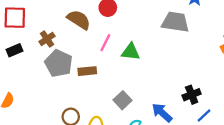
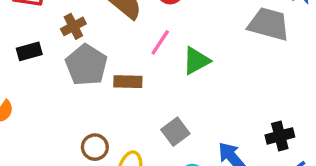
black rectangle: (14, 50) -> (29, 51), moved
green triangle: (131, 52) -> (196, 61), turned -42

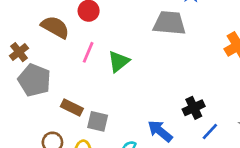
brown rectangle: (128, 82) -> (72, 107), moved, turned 35
gray square: (175, 132) -> (98, 121), moved, turned -30

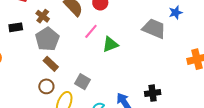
brown cross: (19, 52) -> (43, 16), turned -32
brown rectangle: (72, 107) -> (51, 64), moved

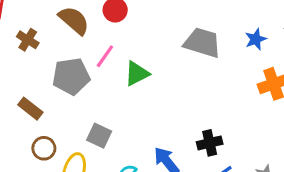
blue star: (176, 13) -> (256, 39), moved
gray pentagon: (47, 39) -> (71, 76), moved, turned 30
brown rectangle: (51, 64) -> (30, 109), moved

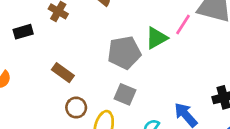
pink line: (105, 56) -> (183, 24), moved
gray pentagon: (71, 76) -> (124, 53), moved

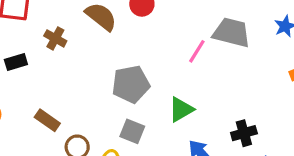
green triangle: (156, 38) -> (181, 109), moved
brown rectangle: (63, 73) -> (47, 120), moved

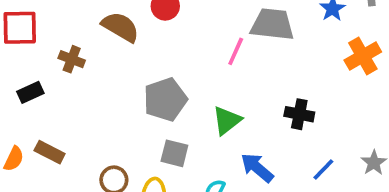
brown rectangle: (47, 120) -> (50, 152), moved
black cross: (244, 133) -> (299, 114), moved, turned 35

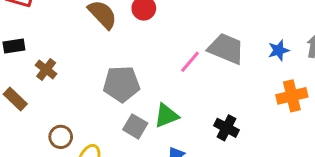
brown cross: (72, 59) -> (46, 69), moved
gray square: (174, 153) -> (135, 126), moved

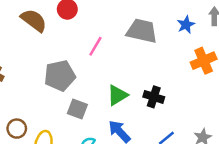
pink line: (190, 62) -> (95, 46), moved
green triangle: (166, 116) -> (117, 95), moved

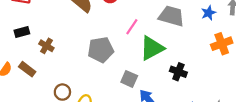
green triangle: (117, 95) -> (152, 48), moved, size x1.4
gray square: (77, 109) -> (129, 79), moved

